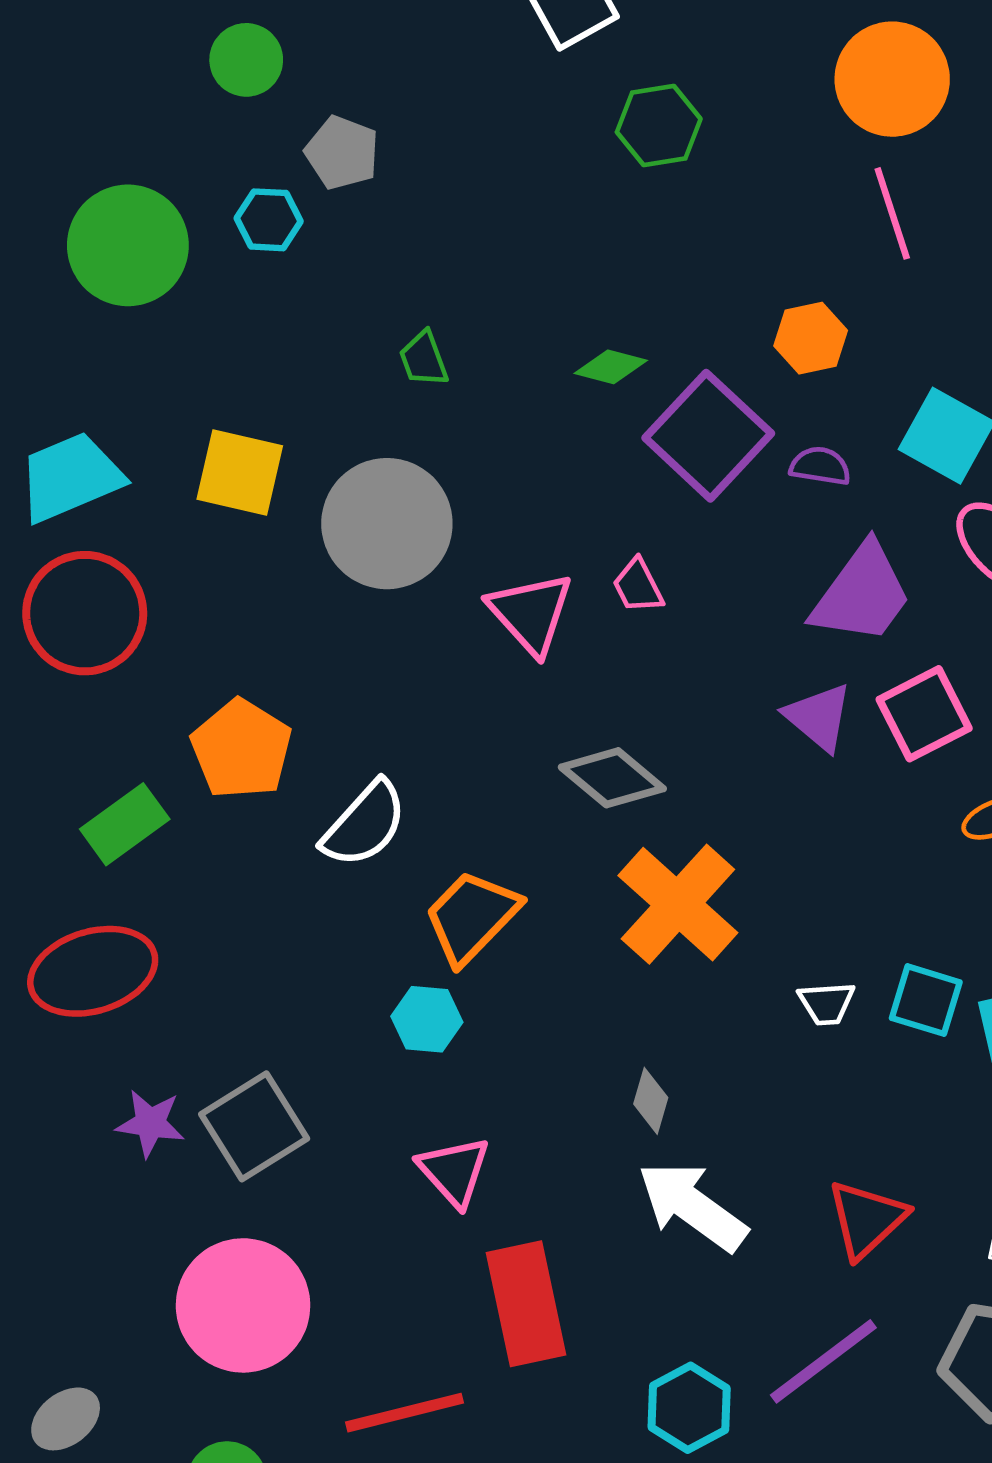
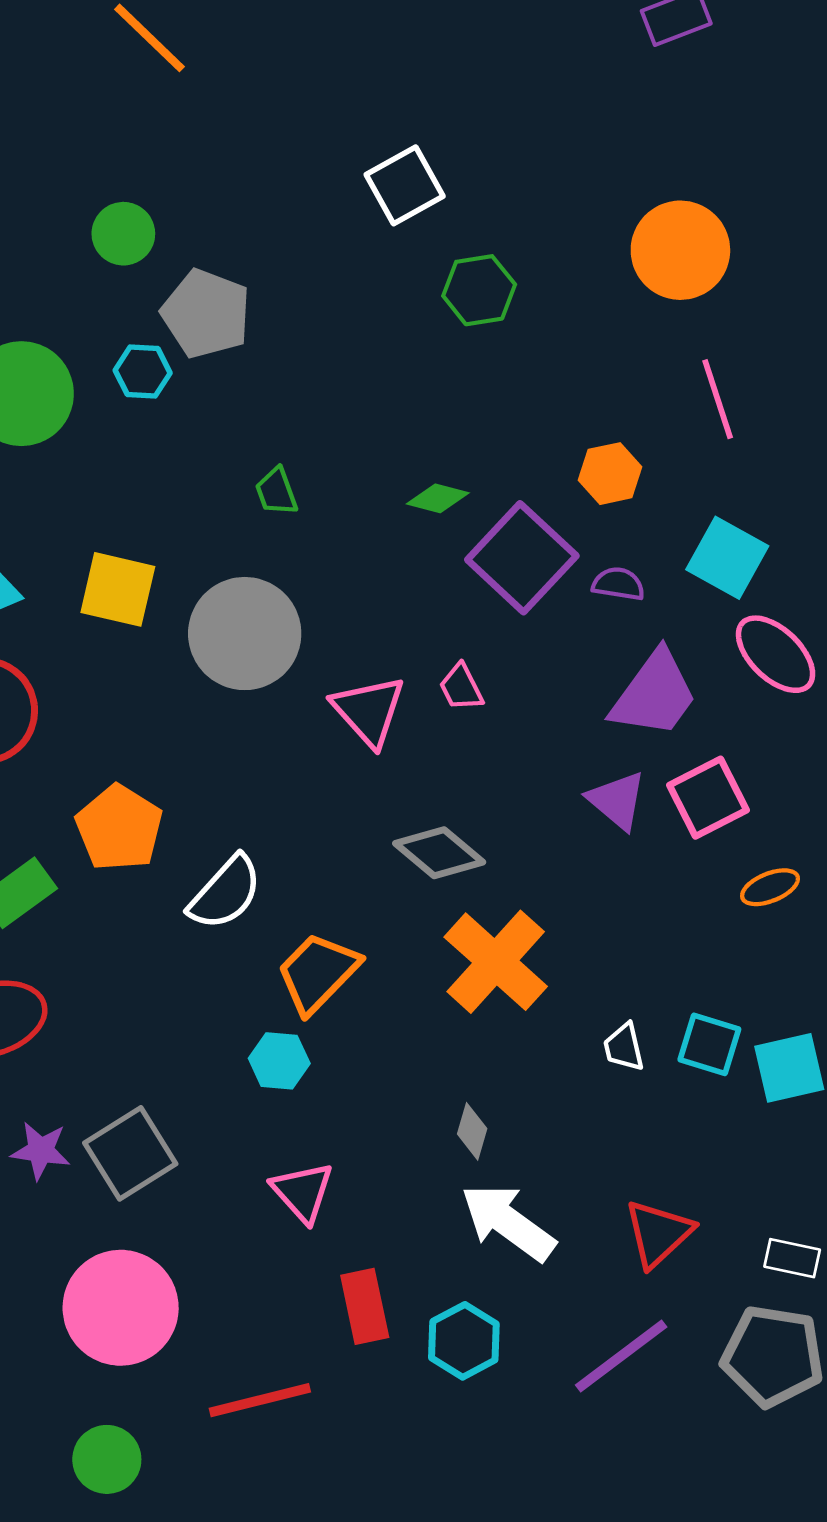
gray pentagon: (342, 153) -> (206, 314), size x1.4
pink line: (892, 213) -> (718, 399), moved
white trapezoid: (827, 1003) -> (624, 1047), turned 81
red rectangle: (526, 1304) -> (365, 1306), size x0.7
cyan hexagon: (689, 1408) -> (464, 1341), moved

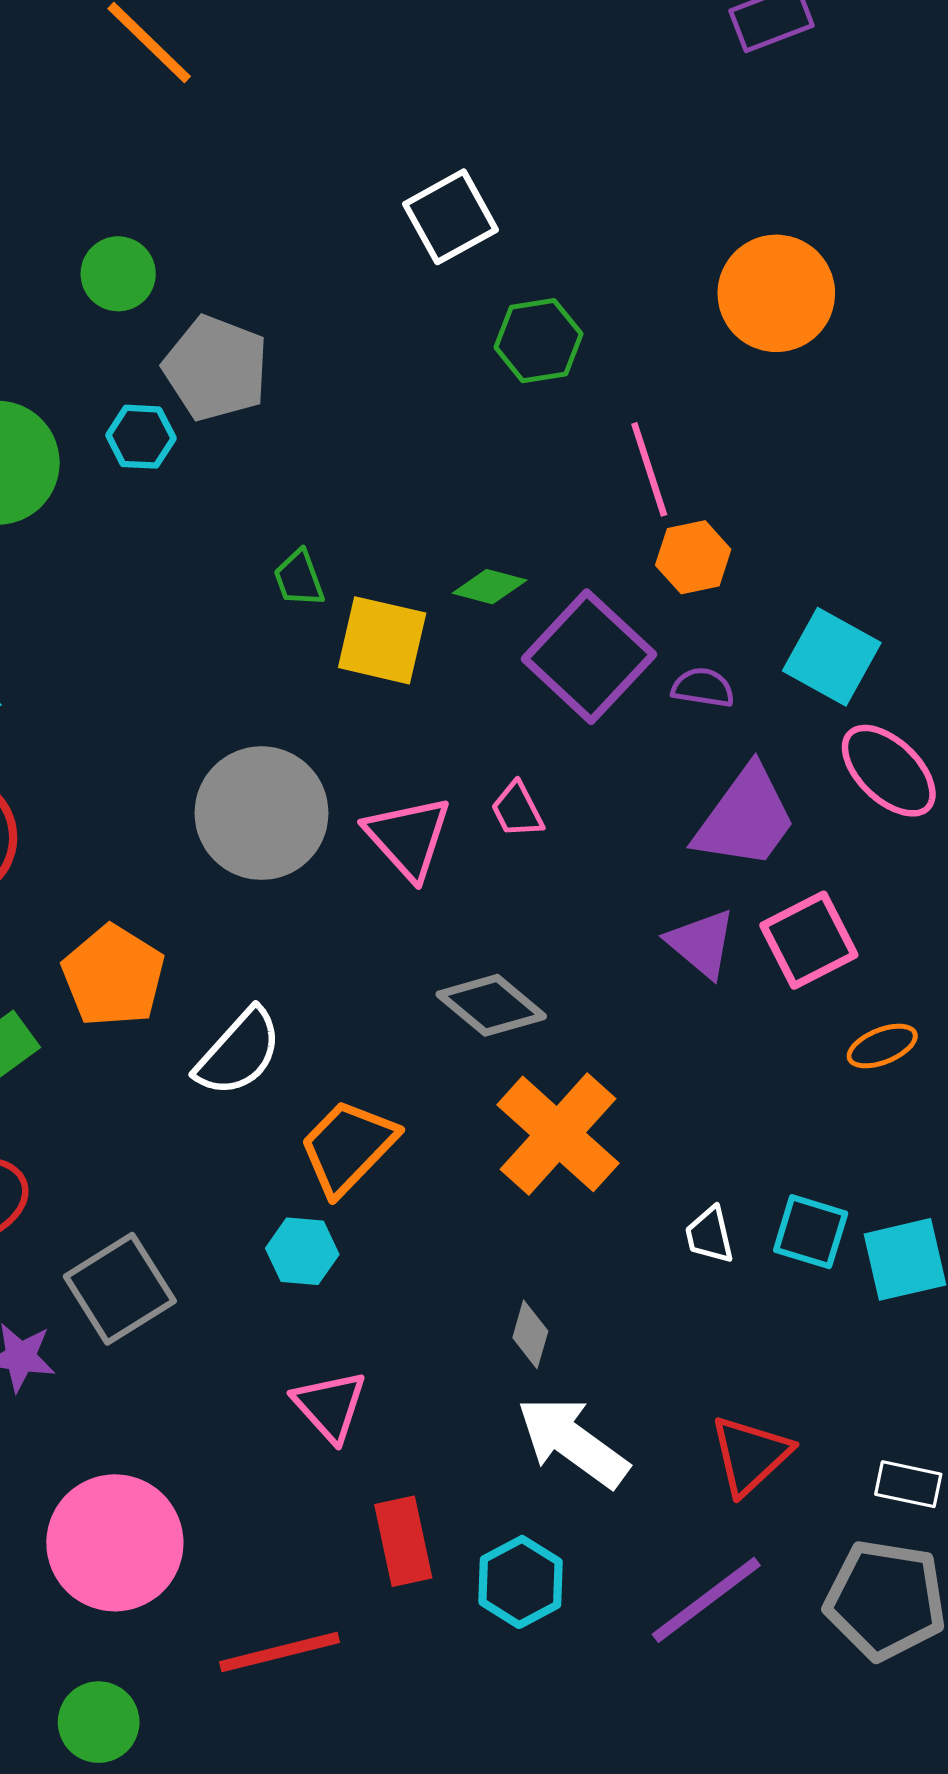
pink line: (718, 399) -> (649, 469), moved
yellow square: (118, 589) -> (382, 640), moved
gray circle: (245, 634) -> (262, 813), moved
gray square: (130, 1153) -> (120, 1289), moved

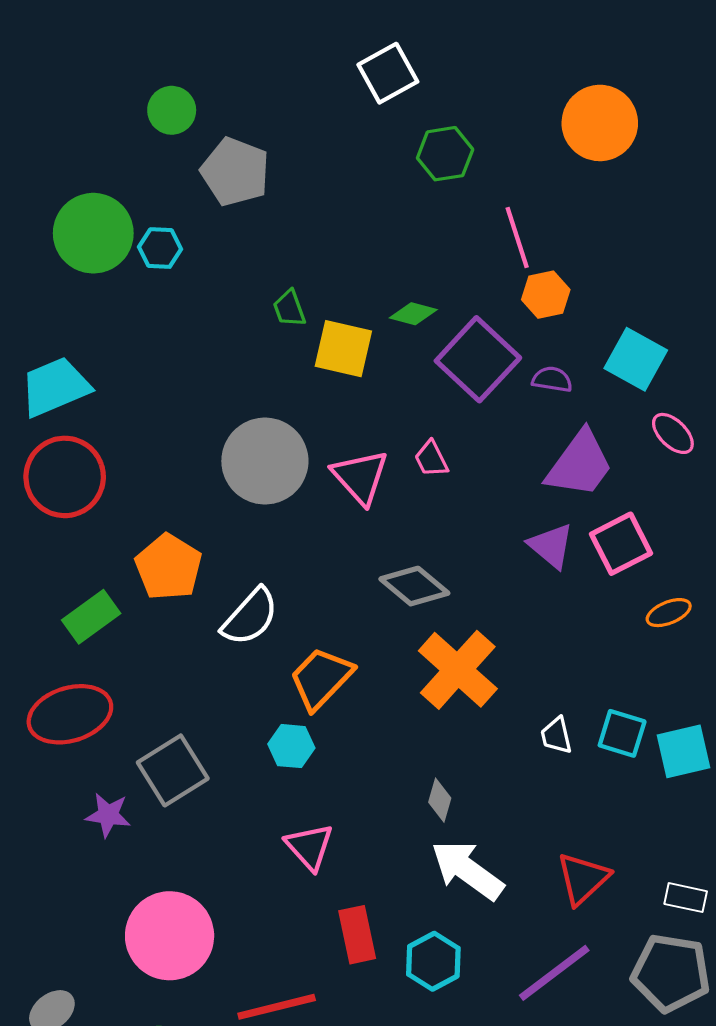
cyan hexagon: (141, 437) -> (160, 248), moved
pink ellipse: (889, 771) -> (673, 433), size x0.7

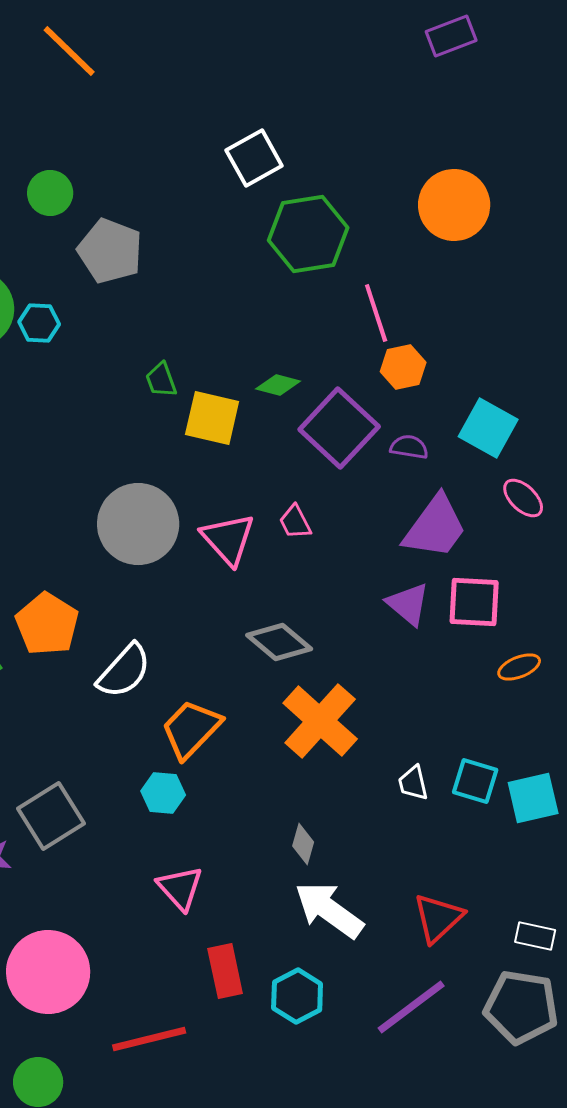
green hexagon: (445, 154) -> (308, 234), size x1.5
pink square: (621, 544) -> (474, 602), turned 30

